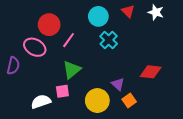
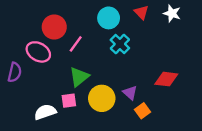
yellow circle: (97, 101) -> (102, 98), moved

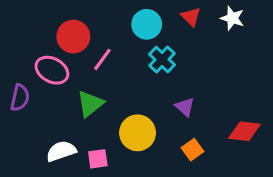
green triangle: (79, 77) -> (90, 104), moved
red diamond: (166, 79) -> (244, 131), moved
purple triangle: (130, 93) -> (185, 107), moved
pink square: (69, 101) -> (98, 159), moved

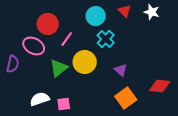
yellow circle: (138, 133) -> (85, 62), moved
orange square: (193, 150) -> (126, 98), size x1.5

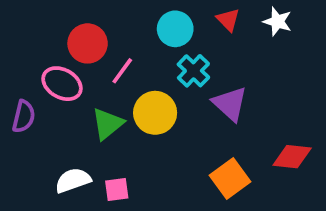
purple triangle: (121, 70) -> (230, 104), moved, size x1.5

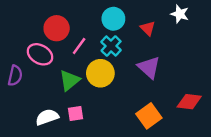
red triangle: (228, 20) -> (148, 28), moved
cyan cross: (193, 71) -> (111, 46), moved
pink square: (117, 189) -> (75, 114), moved

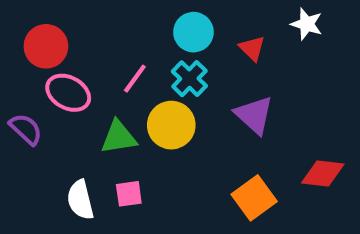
red circle: (57, 28) -> (46, 46), moved
purple semicircle: (15, 76) -> (26, 129), turned -60
green triangle: (70, 80) -> (119, 137), turned 30
white semicircle: (47, 117) -> (80, 200), turned -85

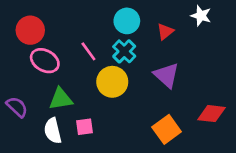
red triangle: (252, 48) -> (165, 32), turned 36
pink line: (135, 79) -> (88, 51), turned -72
purple semicircle: (26, 129) -> (17, 107), moved
green triangle: (119, 137) -> (61, 99), moved

